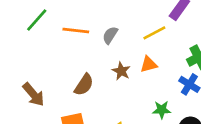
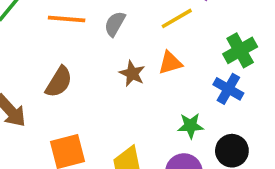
brown semicircle: (84, 85) -> (59, 82), moved

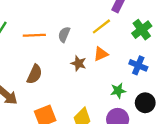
green cross: (240, 50) -> (142, 30), moved

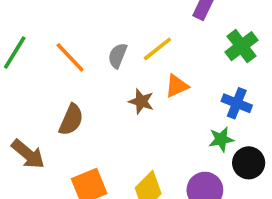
yellow line: (101, 26) -> (157, 49), moved
orange line: (34, 35) -> (70, 57), turned 50
green star: (118, 91) -> (221, 139), moved

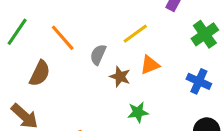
gray semicircle: (118, 56) -> (98, 55), moved
brown semicircle: (71, 120) -> (40, 73), moved
green star: (221, 139) -> (138, 112), moved

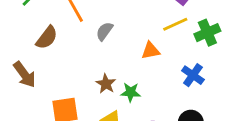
yellow line: (135, 34) -> (175, 24), moved
brown star: (120, 77) -> (106, 84), moved

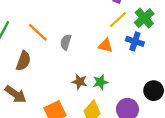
orange triangle: (151, 51) -> (106, 46), turned 42
blue cross: (193, 75) -> (135, 41), moved

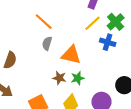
orange line: (38, 32) -> (44, 22), moved
orange triangle: (106, 46) -> (71, 55), moved, size x1.5

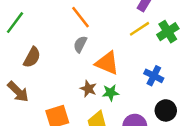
blue cross: (108, 42) -> (154, 76), moved

